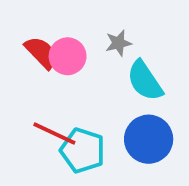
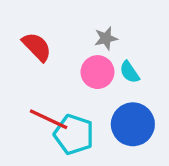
pink circle: (68, 56) -> (97, 72), moved
cyan semicircle: (145, 81) -> (129, 72), size x0.6

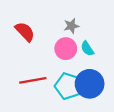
red line: (49, 119) -> (33, 80), turned -35
cyan pentagon: (74, 134) -> (68, 86), moved

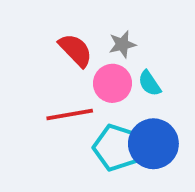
red semicircle: (25, 32) -> (75, 50), moved
red line: (33, 80) -> (70, 115), moved

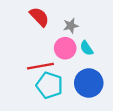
red semicircle: (75, 50) -> (39, 17), moved
cyan pentagon: (116, 148) -> (49, 85), moved

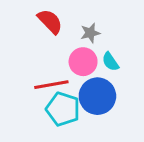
blue circle: (89, 83) -> (97, 96), moved

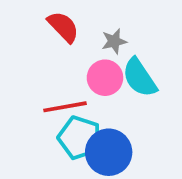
cyan semicircle: (110, 62) -> (140, 78), size x1.6
blue circle: (97, 96) -> (109, 152), moved

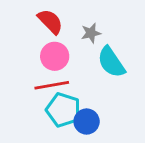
pink circle: (105, 78) -> (55, 56), moved
blue circle: (109, 152) -> (87, 122), size x0.7

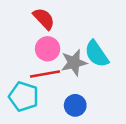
gray star: (91, 33) -> (74, 63), moved, size x1.5
cyan pentagon: (63, 110) -> (24, 97), moved

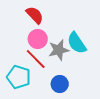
red line: (45, 74) -> (36, 59), turned 55

